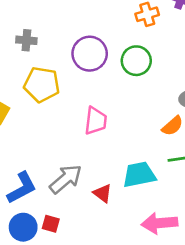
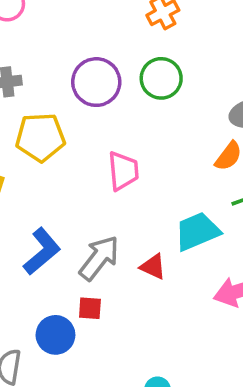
blue L-shape: (22, 188) -> (42, 251), moved
red square: (51, 224) -> (90, 308), moved

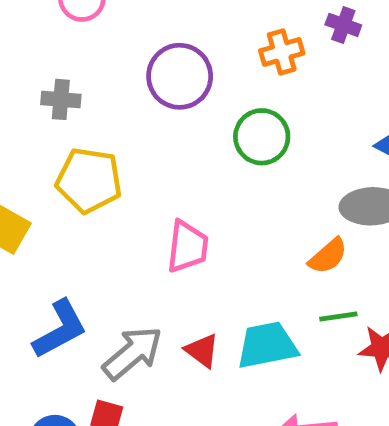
purple circle: (96, 82) -> (180, 76), moved
red triangle: (153, 267) -> (202, 351), moved

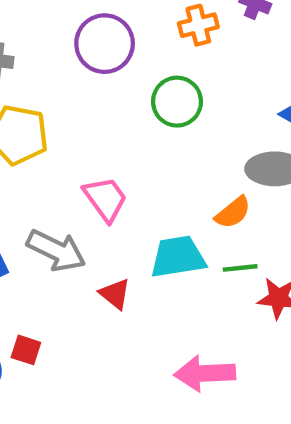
pink trapezoid: (187, 247) -> (105, 199), turned -45
cyan trapezoid: (267, 345) -> (178, 257), moved
gray arrow: (133, 353) -> (56, 250), moved, turned 64

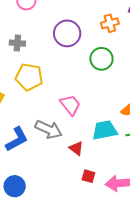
red square: (26, 350) -> (88, 176), moved

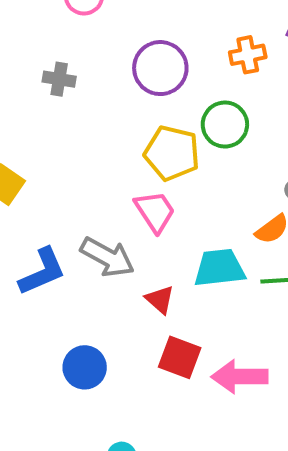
yellow pentagon: (29, 77) -> (172, 153), moved
red square: (88, 176) -> (180, 357), size x1.5
blue circle: (15, 186) -> (85, 367), moved

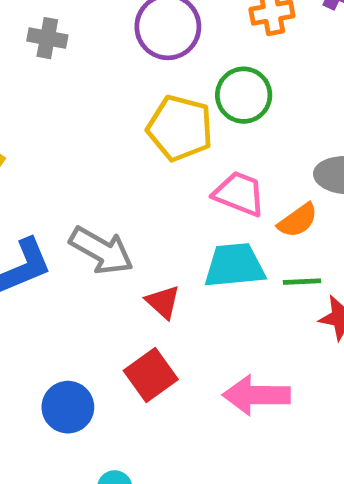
pink trapezoid: (155, 211) -> (239, 194), moved, turned -36
red square: (180, 357) -> (151, 375), moved, turned 33
blue circle: (85, 367) -> (68, 407), moved

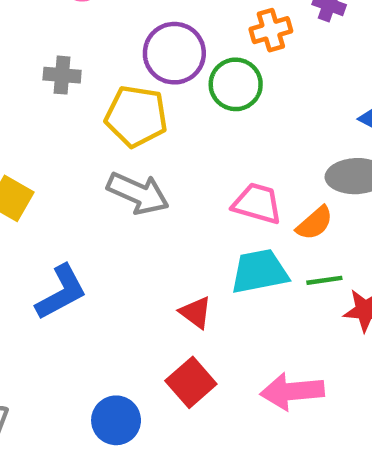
green circle: (244, 95) -> (236, 84), moved
yellow pentagon: (180, 128) -> (136, 116), moved
gray arrow: (101, 250) -> (138, 193), moved

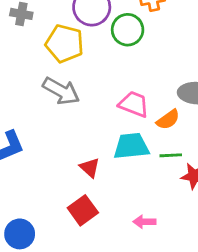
pink arrow: (292, 391) -> (144, 222), size x0.6
blue circle: (116, 420) -> (20, 234), moved

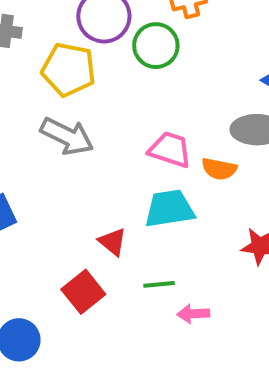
orange semicircle: (168, 120) -> (219, 169), turned 50
green line: (171, 155) -> (159, 284), moved
red square: (83, 210) -> (83, 292), moved

